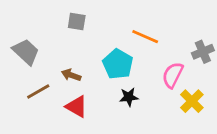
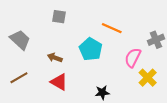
brown line: (38, 92) -> (19, 78), moved
black star: (129, 97) -> (102, 92), moved

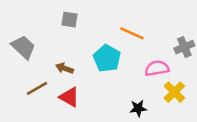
pink semicircle: (133, 58) -> (157, 68), turned 54
brown line: (19, 78) -> (37, 88), moved
black star: (102, 92) -> (138, 108), moved

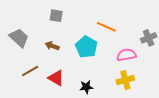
brown arrow: (64, 68) -> (52, 46), moved
yellow cross: (174, 92) -> (125, 80), moved, turned 30
black star: (138, 108) -> (86, 87), moved

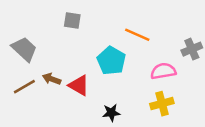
brown arrow: (52, 46) -> (52, 79), moved
brown line: (30, 71) -> (24, 87), moved
red triangle: (56, 78) -> (79, 85), moved

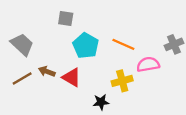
orange line: (137, 35) -> (123, 44), moved
cyan pentagon: (111, 61) -> (86, 46), moved
yellow cross: (162, 104) -> (122, 81), moved

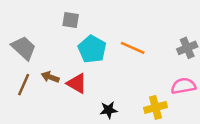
pink semicircle: (148, 64) -> (183, 86), moved
brown line: (22, 79) -> (24, 85), turned -36
yellow cross: (122, 81) -> (155, 107), moved

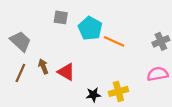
cyan pentagon: (92, 49) -> (90, 28), moved
brown arrow: (50, 77) -> (43, 66), turned 48
yellow cross: (155, 107) -> (118, 91), moved

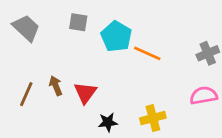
gray trapezoid: (20, 41) -> (26, 28), moved
red triangle: (66, 72) -> (85, 93), turned 36
black star: (93, 95) -> (108, 122), moved

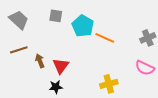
brown line: (26, 94) -> (19, 50), moved, turned 48
pink semicircle: (204, 96) -> (145, 68), turned -144
black star: (108, 122) -> (56, 87), moved

